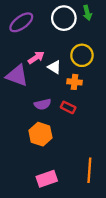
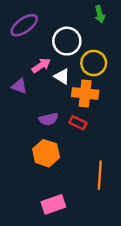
white circle: (64, 18) -> (67, 41), moved
purple triangle: (17, 76) -> (19, 86), size x0.6
orange cross: (74, 82) -> (85, 93), size x1.5
orange line: (89, 170) -> (100, 175), moved

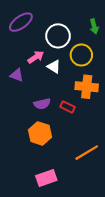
green arrow: (100, 14) -> (94, 26), moved
orange cross: (85, 93) -> (87, 87), moved
orange line: (100, 175) -> (87, 153), turned 55

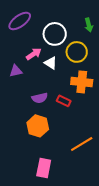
purple triangle: (17, 75) -> (16, 71), turned -32
pink rectangle: (46, 178) -> (44, 168), turned -60

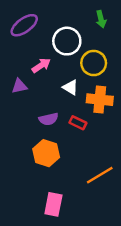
green arrow: (89, 25) -> (101, 19), moved
white triangle: (51, 63) -> (70, 87), moved

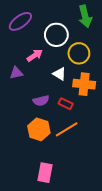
green arrow: (101, 19) -> (85, 16), size x1.5
orange line: (100, 175) -> (67, 129), moved

